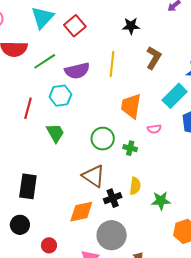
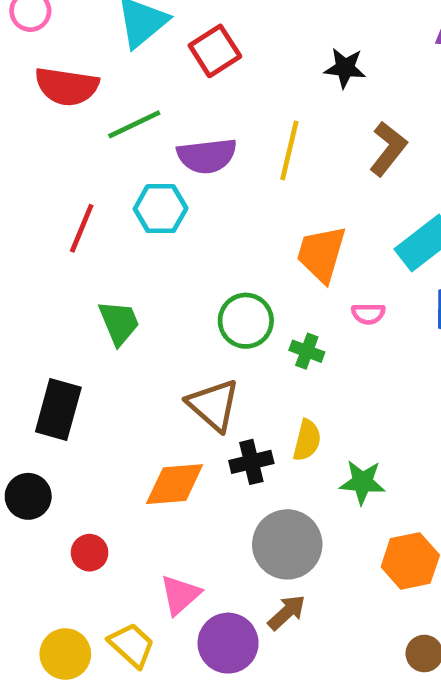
green trapezoid: (55, 133) -> (119, 323), moved
gray circle: (112, 235) -> (287, 544), moved

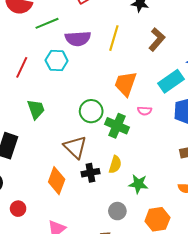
green cross: (307, 351) -> (117, 126), size x1.6
orange diamond: (175, 484) -> (57, 181), turned -68
gray circle: (287, 544) -> (117, 211), moved, size x0.6

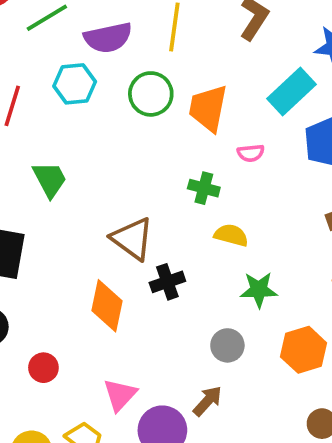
green circle: (91, 111) -> (151, 94), moved
green cross: (117, 126) -> (204, 188), size x0.7
yellow semicircle: (115, 165) -> (231, 235), moved, turned -84

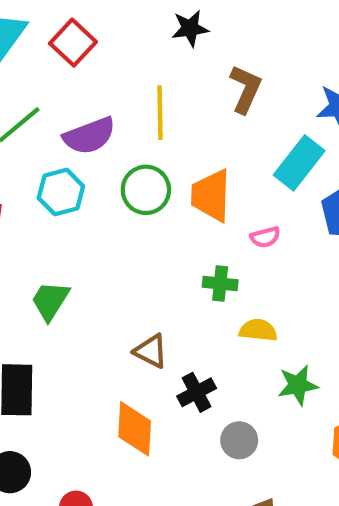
green trapezoid: (50, 179) -> (50, 301), turned -111
brown triangle: (132, 239) -> (151, 351), size x0.7
gray circle: (227, 345) -> (239, 440), moved

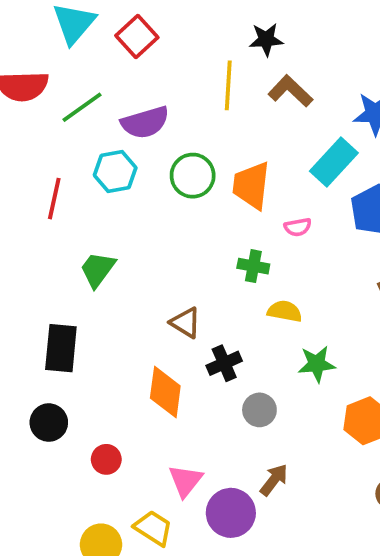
black star: (190, 28) -> (266, 39), moved
brown L-shape: (246, 89) -> (290, 91), turned -75
yellow line: (160, 113) -> (228, 85), moved

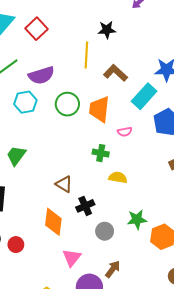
brown L-shape: (290, 91) -> (115, 73), moved
green star: (317, 364) -> (137, 219), moved
red circle: (106, 459) -> (16, 245), moved
pink triangle: (185, 481) -> (72, 258), moved

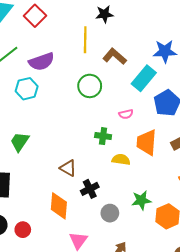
green circle: (67, 104) -> (90, 86), moved
orange trapezoid: (99, 109) -> (147, 142), moved

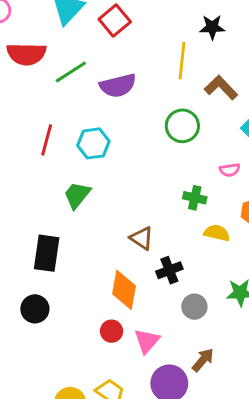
cyan hexagon: (27, 89) -> (93, 143), moved
red circle: (23, 230) -> (112, 331), moved

